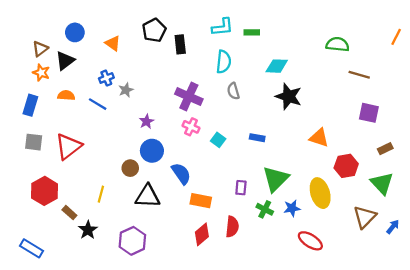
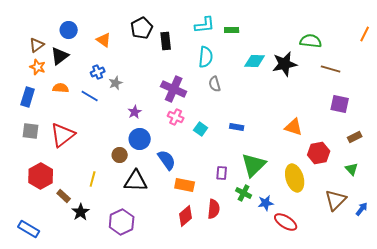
black star: (289, 96) -> (285, 64), moved, turned -30
green triangle: (382, 183) -> (352, 169), size x0.6
blue star: (292, 208) -> (266, 203), moved

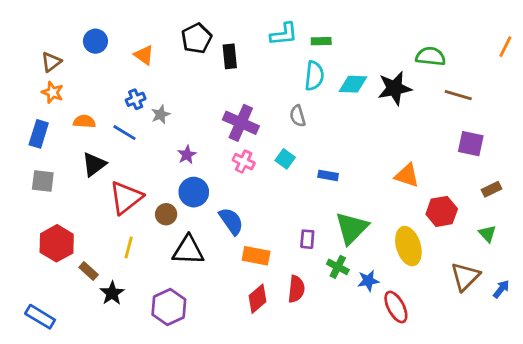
black triangle: (60, 56) -> (94, 164), moved
cyan semicircle: (206, 57) -> (314, 76), moved
cyan square: (201, 129) -> (285, 159), moved
red triangle: (63, 135) -> (126, 198), moved
red ellipse: (286, 222) -> (396, 307), turned 30

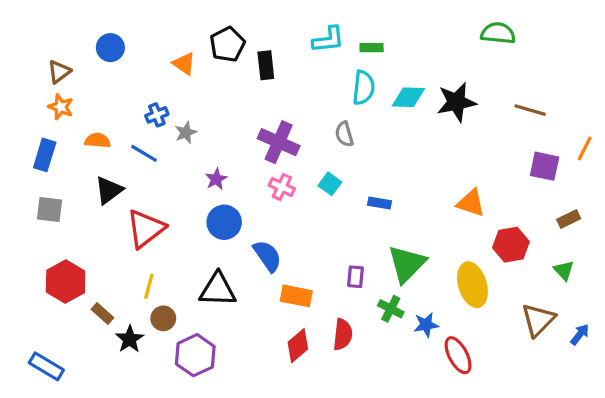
orange line: (505, 47) -> (585, 149), moved
orange triangle: (144, 55) -> (184, 64), moved
green semicircle: (431, 56) -> (498, 33), moved
brown circle: (166, 214) -> (163, 318), moved

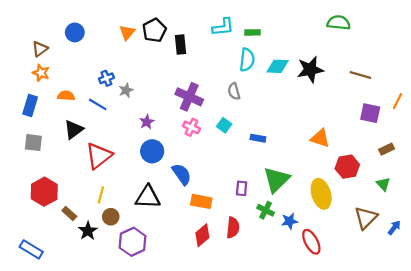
orange triangle: (184, 64) -> (127, 32), moved, turned 35

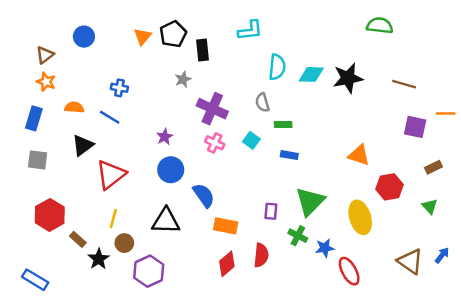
green rectangle: (252, 32) -> (283, 125), moved
blue cross: (106, 78) -> (119, 88), turned 32
gray star: (126, 90) -> (183, 79), moved
orange line: (397, 101) -> (446, 114), turned 63
brown triangle: (366, 218) -> (410, 261), moved, turned -40

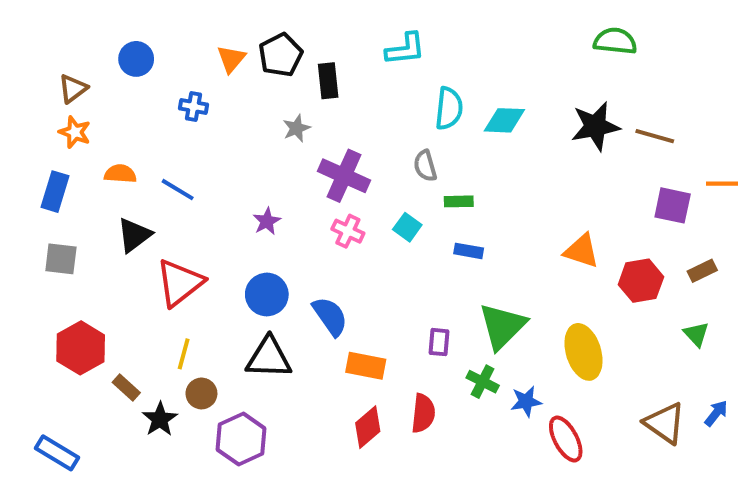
black star: (348, 78) -> (595, 126), moved
blue cross: (119, 88) -> (194, 106), moved
blue circle: (171, 170) -> (267, 294), moved
red hexagon: (389, 187) -> (641, 281), moved

